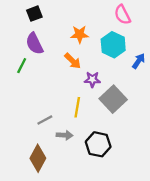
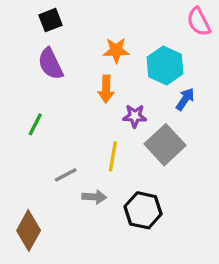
pink semicircle: (122, 15) -> (199, 22), moved
orange arrow: (73, 61) -> (106, 89), turned 48
blue arrow: (139, 61) -> (185, 99), moved
green line: (22, 66) -> (35, 124), moved
brown diamond: (38, 158) -> (29, 230), moved

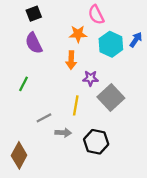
pink semicircle: (199, 22) -> (96, 15), moved
blue arrow: (185, 99) -> (136, 40), moved

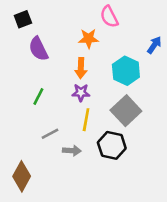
black square: (34, 14) -> (23, 19), moved
cyan hexagon: (111, 44) -> (126, 71), moved
purple star: (90, 78) -> (81, 93), moved
green line: (24, 84) -> (38, 96), moved
black hexagon: (96, 142) -> (112, 145), moved

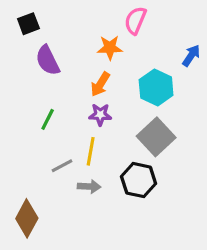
pink semicircle: (109, 17) -> (135, 20), turned 50
orange arrow: (81, 68) -> (100, 84), turned 30
yellow line: (86, 120) -> (91, 151), moved

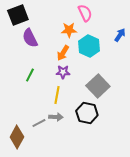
pink semicircle: (135, 20) -> (85, 13), turned 132
black square: (28, 24) -> (18, 15), size x1.5
cyan hexagon: (156, 87) -> (89, 46), moved
gray line: (62, 166) -> (39, 123), moved

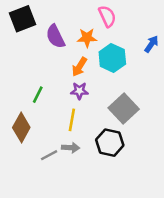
purple semicircle: (30, 38) -> (55, 36), moved
brown diamond: (17, 137) -> (21, 127), moved

